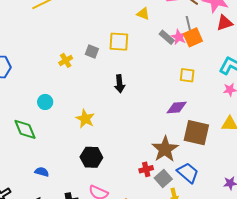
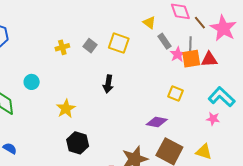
red triangle: (225, 23) -> (209, 59), moved
gray rectangle: (167, 37) -> (165, 41), moved
black hexagon: (91, 157) -> (78, 143), moved

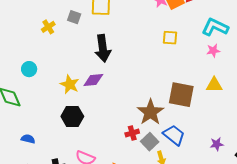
black arrow: (108, 84) -> (103, 48), size x1.5
purple diamond: (157, 122) -> (93, 80), moved
black hexagon: (78, 143) -> (72, 116), moved

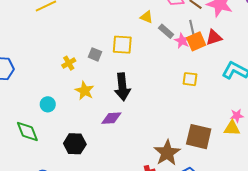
pink star: (213, 51) -> (237, 116), moved
yellow star: (70, 84) -> (85, 91), moved
black hexagon: (72, 116) -> (75, 144), moved

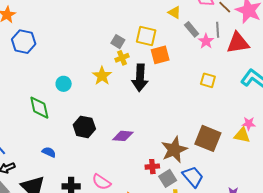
red triangle: (214, 38) -> (238, 43), size x1.4
orange square: (196, 41) -> (160, 55), moved
yellow cross: (69, 63) -> (122, 58), moved
purple diamond: (111, 118) -> (123, 136), moved

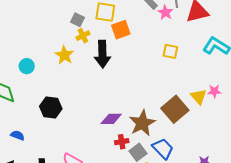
yellow triangle: (242, 135) -> (199, 97), moved, turned 42
purple diamond: (123, 136) -> (111, 119), moved
brown square: (208, 138) -> (175, 109), turned 32

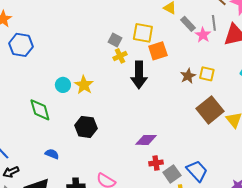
yellow star: (64, 55) -> (84, 85), moved
brown square: (175, 109) -> (210, 110), moved
brown star: (142, 123) -> (188, 76), moved, size x0.6

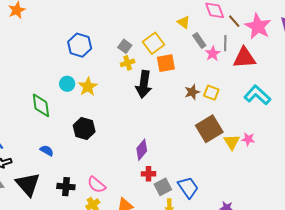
yellow square: (143, 33) -> (154, 43), turned 35
blue hexagon: (21, 45) -> (80, 45), moved
purple diamond: (146, 140) -> (142, 150), turned -60

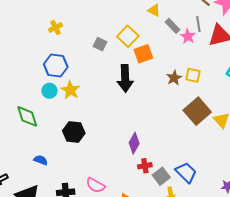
blue hexagon: (80, 45) -> (56, 66), moved
yellow cross: (128, 63) -> (55, 28), moved

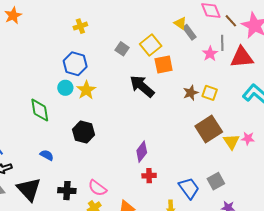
gray rectangle: (172, 26) -> (189, 32), moved
black arrow: (125, 78) -> (142, 86), turned 124
gray square: (161, 176) -> (216, 181), moved

